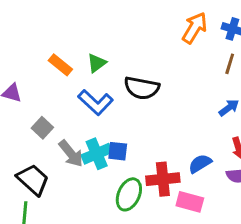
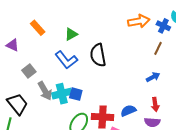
orange arrow: (195, 28) -> (139, 21), turned 40
orange rectangle: (60, 65) -> (38, 28), moved
black semicircle: (142, 88) -> (98, 55), turned 60

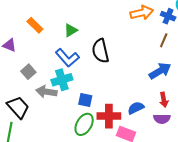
blue arrow: (153, 77) -> (160, 71), size x1.5
gray arrow: (45, 91) -> (46, 92), turned 132
cyan cross: (62, 94) -> (62, 80), moved
blue square: (76, 94) -> (85, 100), moved

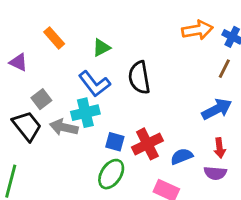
black trapezoid: (18, 107) -> (27, 126), moved
red cross: (109, 116) -> (147, 144), moved, turned -30

